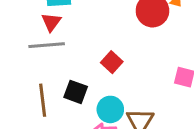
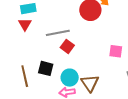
gray line: (47, 45) -> (58, 33), moved

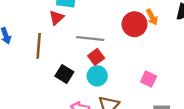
brown line: (25, 76) -> (39, 46), moved
cyan circle: (70, 78) -> (97, 76), moved

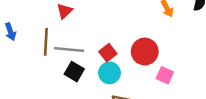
red circle: (135, 24) -> (145, 52), moved
gray line: (90, 38) -> (69, 50), moved

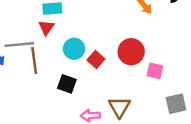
gray line: (69, 50) -> (19, 44), moved
cyan circle: (109, 73) -> (74, 49), moved

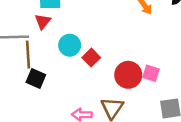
red circle: (131, 52) -> (128, 75), moved
black square: (67, 84) -> (36, 78), moved

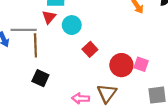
cyan circle: (70, 45) -> (72, 25), moved
black square: (36, 78) -> (40, 78), moved

